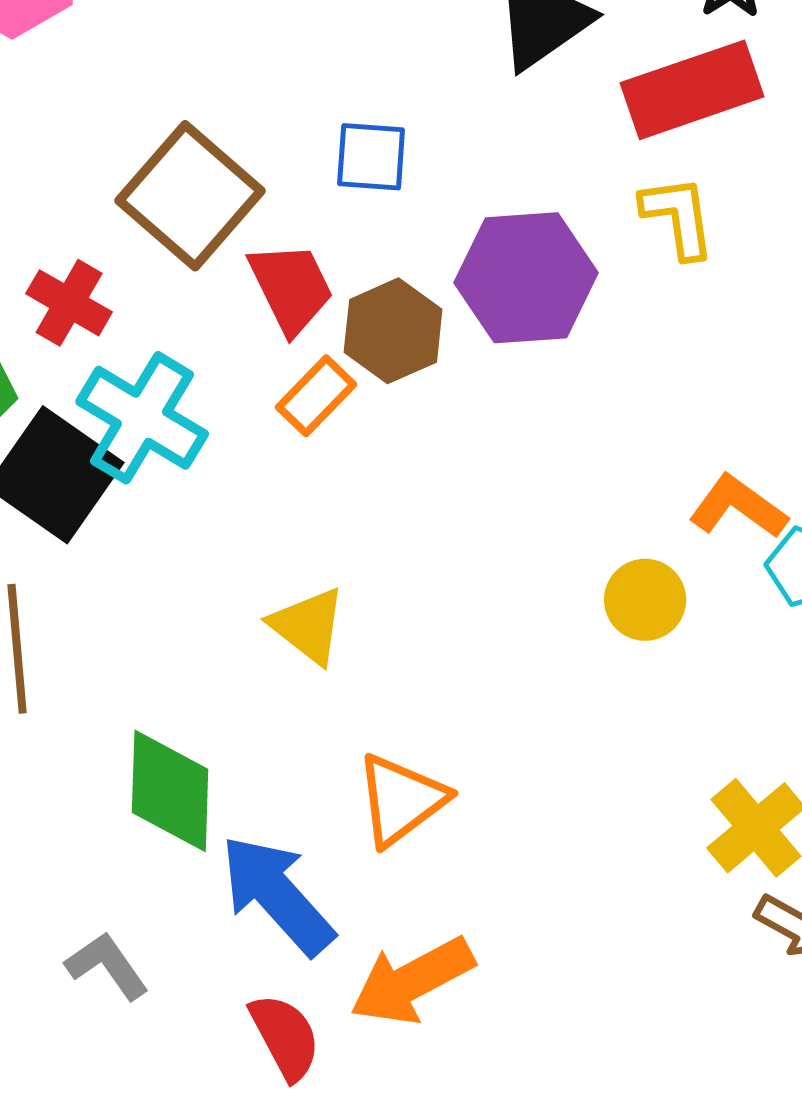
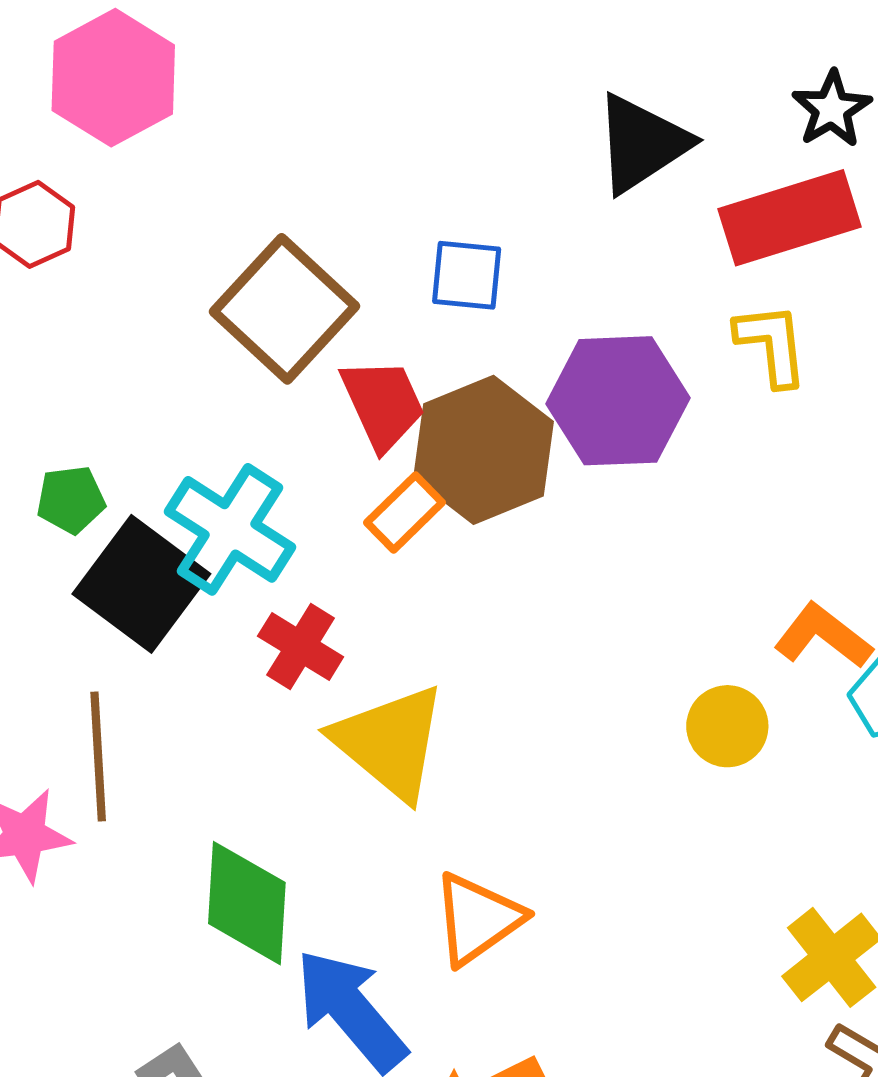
red cross: (69, 303) -> (301, 647), moved
brown hexagon: (393, 331) -> (483, 450), size x1.4
yellow triangle: (308, 626) -> (390, 742), size x1.5

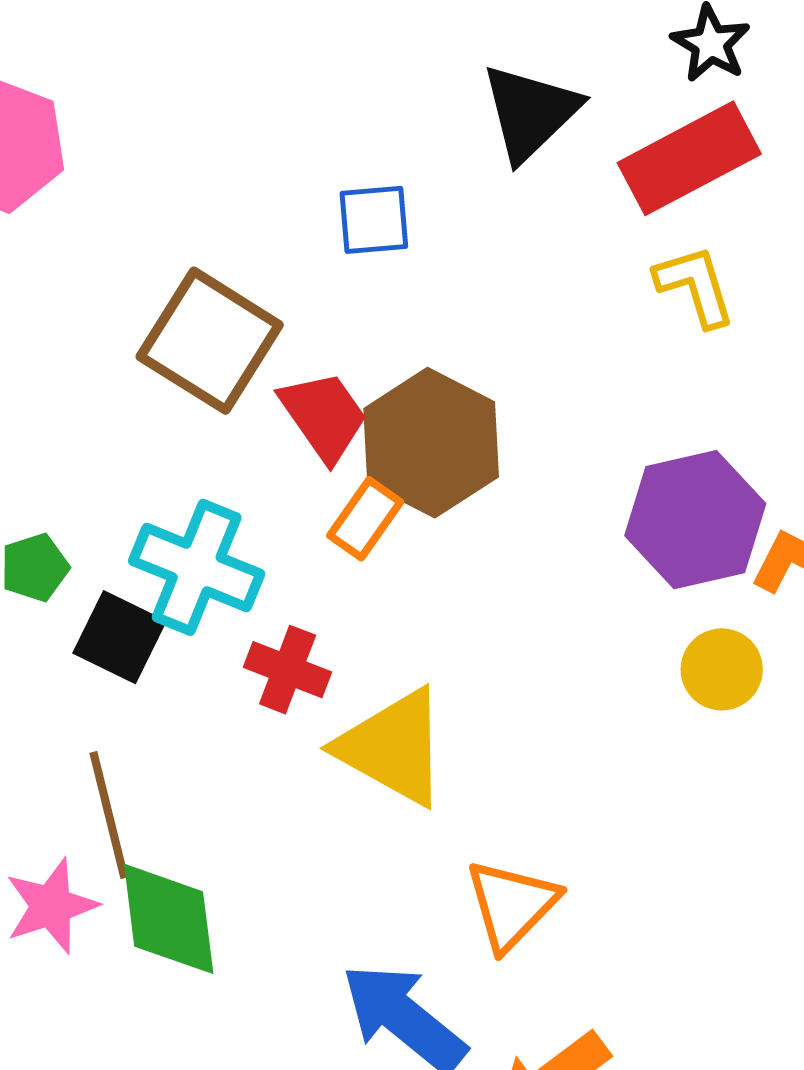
blue square: (467, 275) -> (374, 220), moved
purple hexagon: (618, 401) -> (695, 520), moved
black square: (141, 584) -> (119, 637), size x0.7
green diamond: (247, 903) -> (169, 919), moved

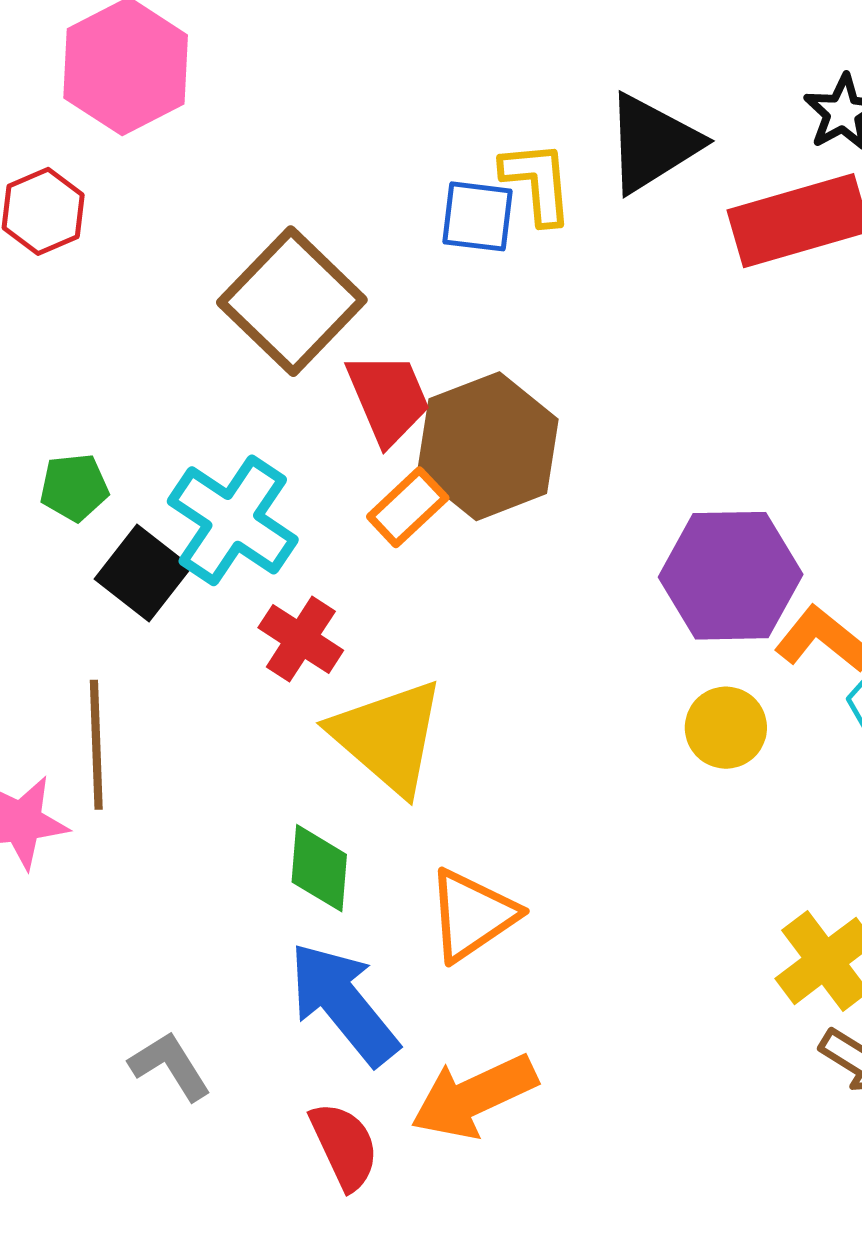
yellow L-shape: (695, 286) -> (537, 182), moved
green diamond: (169, 919) -> (319, 868), moved, size x0.7

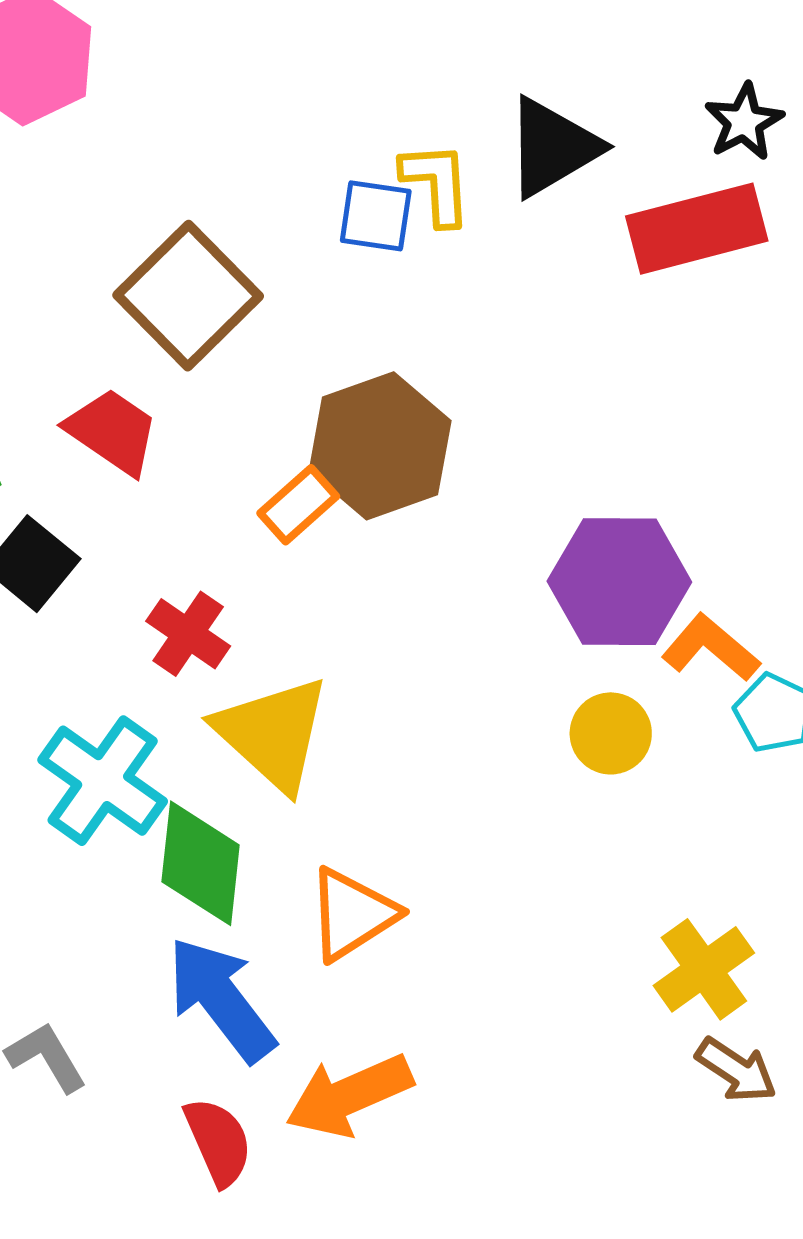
red trapezoid: (388, 398) -> (112, 431), moved, turned -34
cyan cross: (233, 520) -> (103, 781), moved
green diamond: (319, 868) -> (201, 863), size x1.4

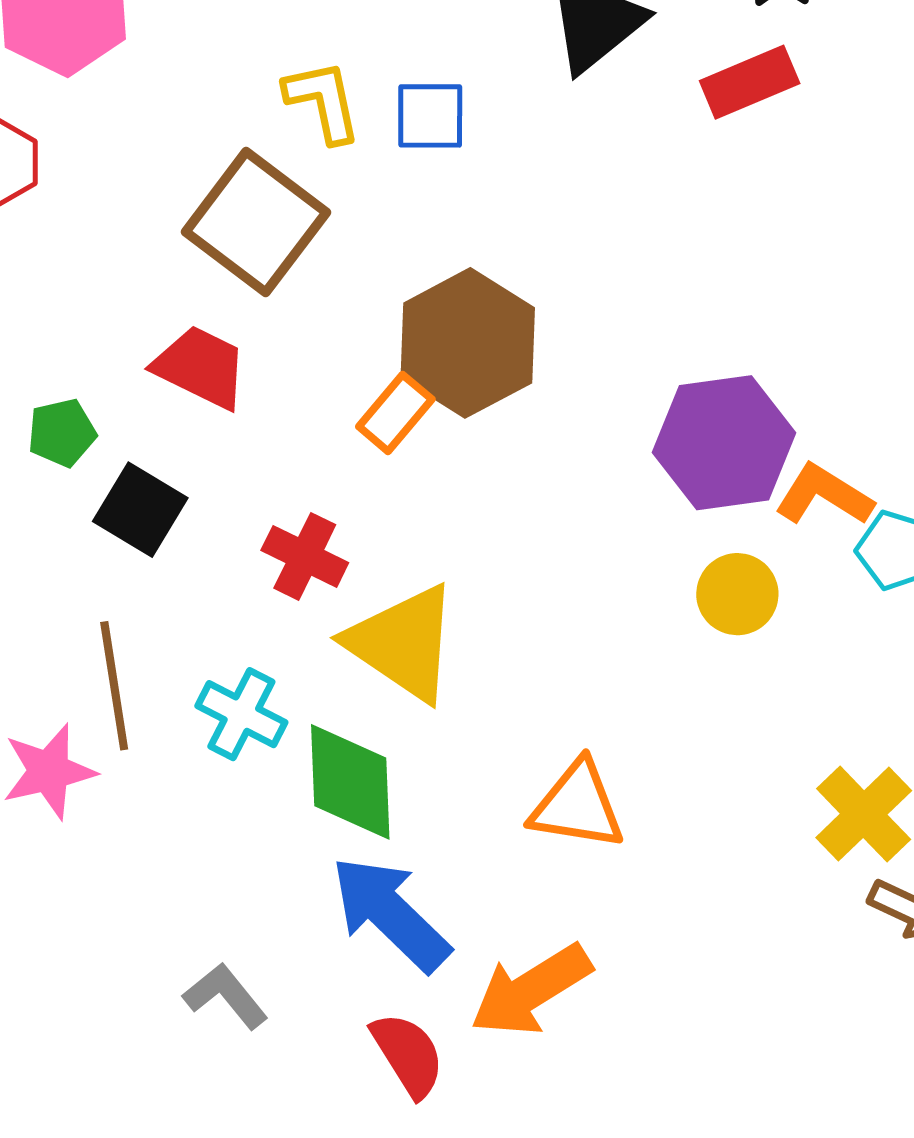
yellow L-shape: (436, 183) -> (323, 101), moved
red rectangle: (697, 229) -> (750, 82), size x0.7
cyan cross: (103, 781) -> (241, 714), size x0.7
orange triangle: (352, 914) -> (577, 805), moved, turned 50

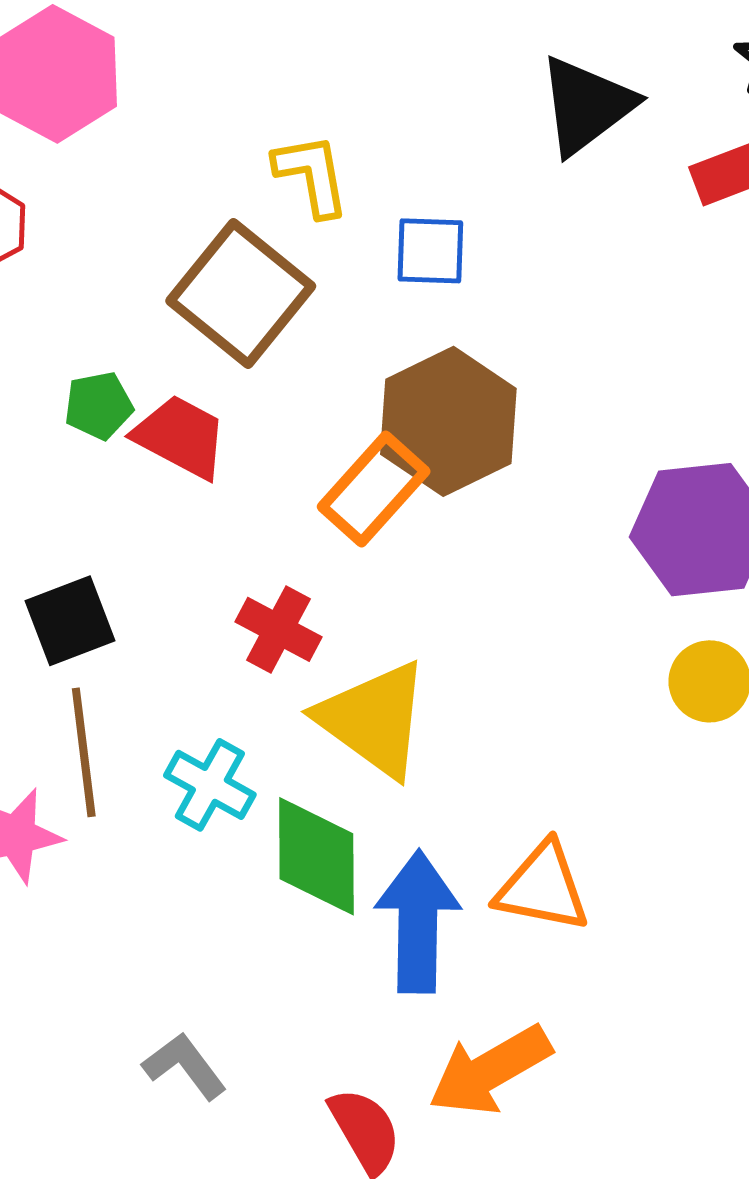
blue square: (430, 116) -> (430, 251), moved
orange rectangle: (395, 413) -> (374, 489), size x1.4
green pentagon: (62, 433) -> (99, 406), moved
black square: (140, 510) -> (70, 621), moved, turned 36
blue arrow: (390, 913) -> (418, 922), moved, turned 45

